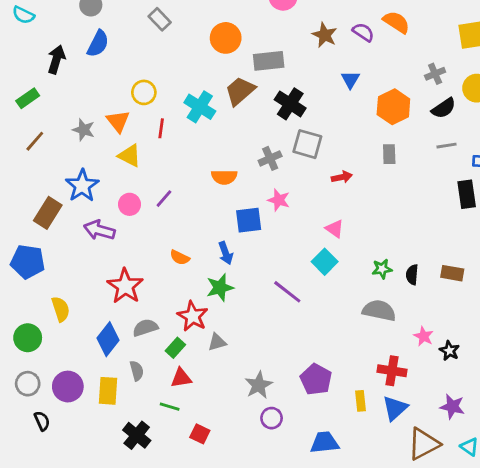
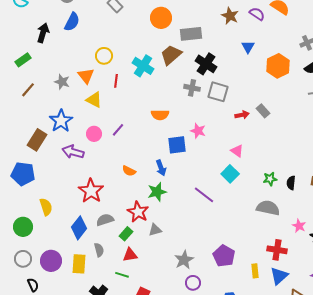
gray rectangle: (389, 154) -> (263, 111), moved, turned -40
gray cross: (270, 158) -> (192, 88), moved, turned 35

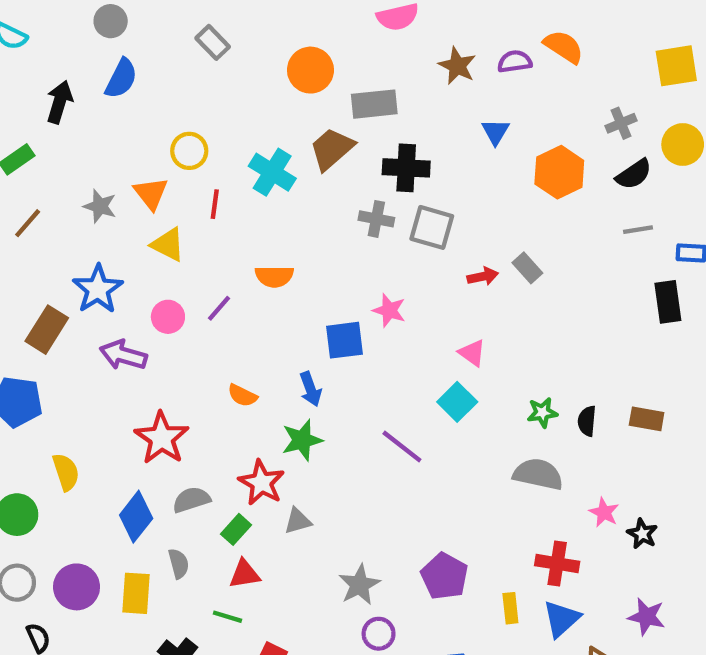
purple semicircle: (257, 14) -> (515, 62), turned -42
black cross: (206, 64) -> (406, 168), turned -30
orange semicircle: (160, 115) -> (274, 276), moved

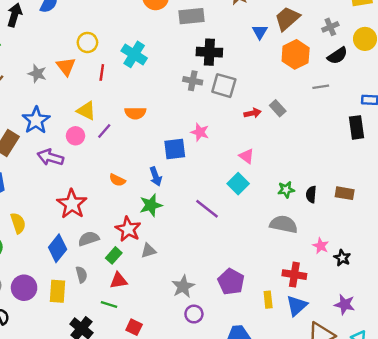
brown trapezoid: (332, 149) -> (287, 19), moved
gray line: (638, 230) -> (321, 87), moved
yellow triangle: (168, 244) -> (86, 111), moved

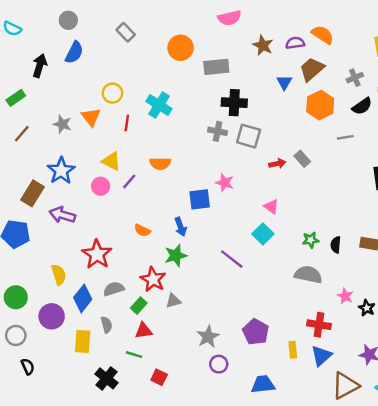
purple arrow: (50, 157) -> (62, 215), moved
yellow semicircle: (18, 223) -> (59, 275), moved
purple circle: (24, 288) -> (52, 316), moved

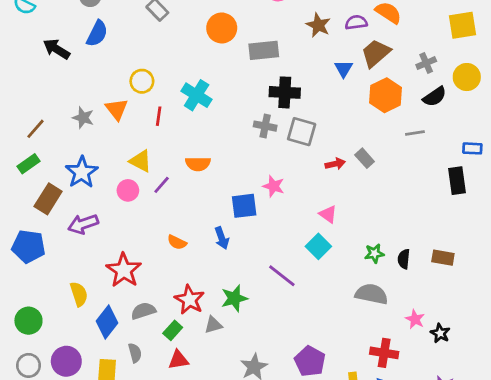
black arrow: (40, 66) -> (57, 49), turned -75
green rectangle: (16, 98) -> (28, 164), moved
purple arrow: (62, 215) -> (83, 224), turned -35
green star: (176, 255) -> (234, 298), moved
purple circle: (52, 316) -> (66, 361), moved

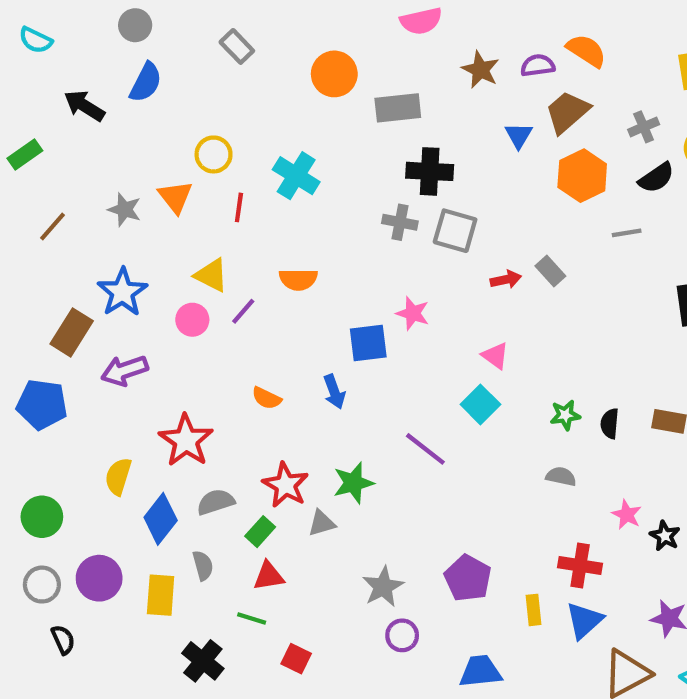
green rectangle: (28, 164) -> (25, 154), moved
yellow semicircle: (79, 294) -> (118, 476), turned -145
gray semicircle: (372, 294) -> (561, 476), size x0.6

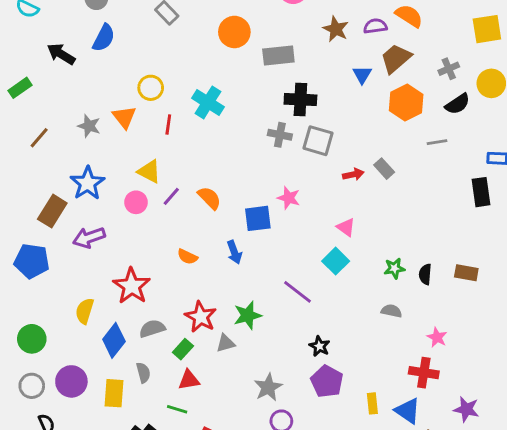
orange semicircle: (298, 279) -> (209, 198), moved, turned -135
black star: (665, 536) -> (320, 346), moved
red cross: (580, 565) -> (424, 373), moved
blue triangle: (584, 621) -> (408, 411), turned -44

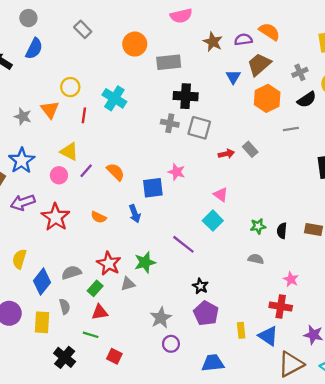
red star: (132, 286) -> (56, 217), moved

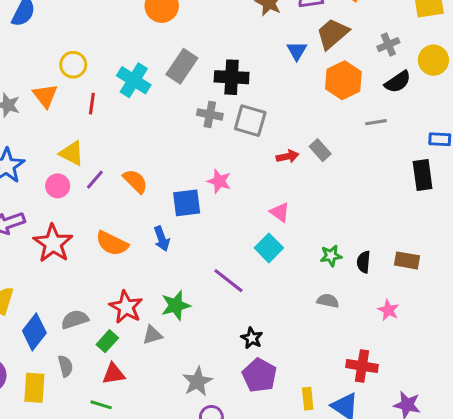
gray rectangle: (169, 62) -> (182, 66), moved, turned -50
orange semicircle: (99, 217) -> (112, 243), size x1.5
pink star: (291, 279) -> (388, 310), moved

